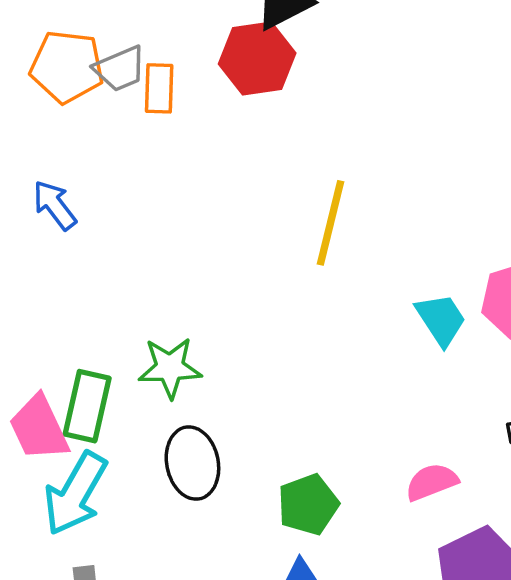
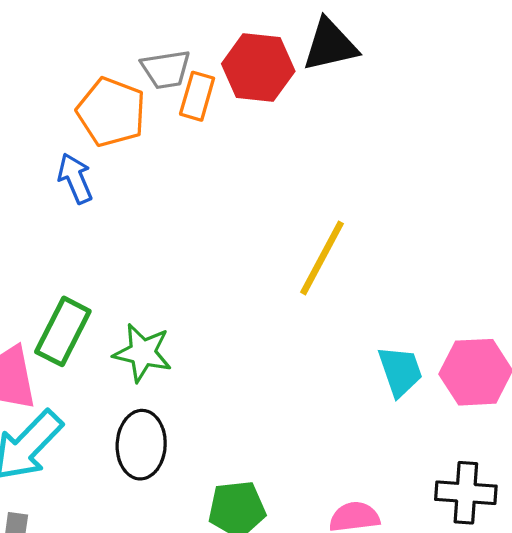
red hexagon: (257, 58) -> (258, 68), moved
orange pentagon: (67, 67) -> (111, 112), moved
green rectangle: (87, 406) -> (63, 331), moved

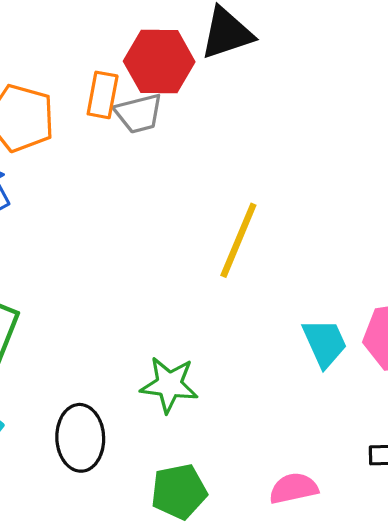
gray trapezoid: (166, 69) -> (139, 113), moved
green star: (143, 353) -> (169, 385), moved

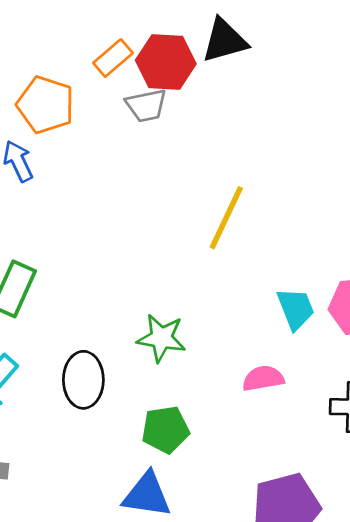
orange rectangle: (103, 95) -> (113, 58), moved, turned 36
pink semicircle: (294, 488) -> (263, 378), moved

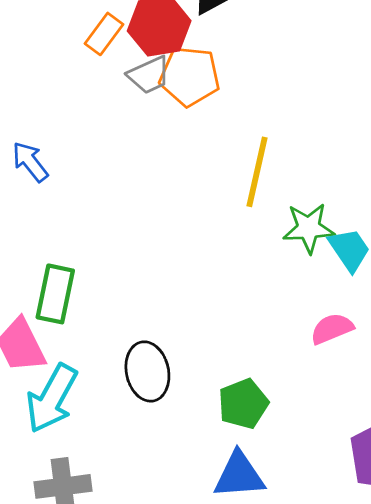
orange pentagon: (46, 105) -> (190, 76), moved
green star: (161, 338) -> (309, 228), moved

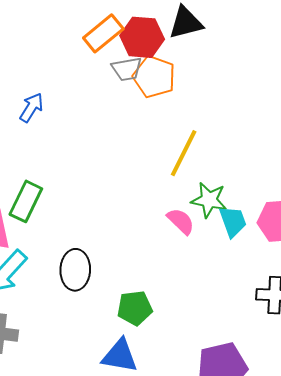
orange rectangle: (104, 34) -> (103, 33), size x1.4
blue arrow: (30, 162) -> (31, 108), turned 56
pink semicircle: (332, 329) -> (181, 221), moved, turned 52

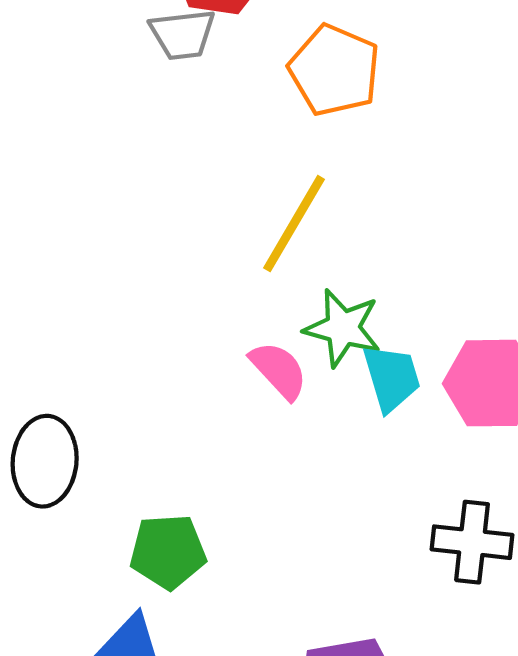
orange pentagon: (154, 77) -> (334, 70), moved

